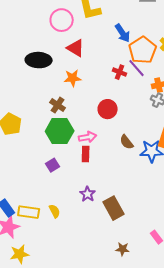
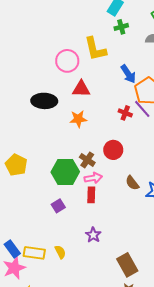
red triangle: (76, 48) -> (81, 89), turned -30
brown cross: (58, 105) -> (87, 160), moved
brown rectangle: (114, 208) -> (127, 265), moved

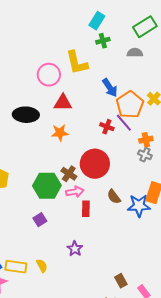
red circle: (113, 150) -> (95, 164), size x1.5
red rectangle: (91, 195) -> (86, 209), moved
brown rectangle: (127, 265) -> (121, 281), moved, size x0.6

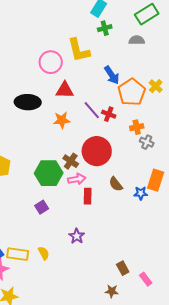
purple line: (124, 123) -> (92, 110), moved
orange cross: (146, 140) -> (137, 127), moved
blue star: (139, 206) -> (141, 193), size x0.6

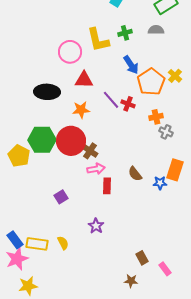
green cross: (105, 28) -> (125, 33), moved
red circle: (97, 151) -> (71, 141), moved
green hexagon: (49, 173) -> (42, 140), moved

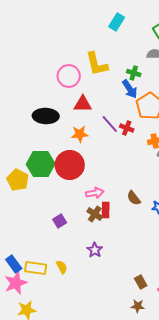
green cross: (125, 33) -> (134, 73), moved, turned 32
brown cross: (90, 151) -> (95, 214), moved
brown star: (131, 281) -> (138, 306), moved

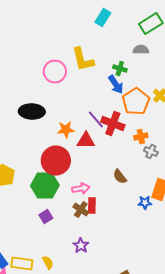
red triangle: (83, 104) -> (86, 140), moved
red cross: (127, 128) -> (113, 124), size x1.6
green hexagon: (41, 164) -> (45, 186), moved
brown semicircle: (134, 198) -> (120, 176), moved

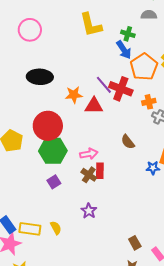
pink circle: (55, 72) -> (30, 30), moved
red circle: (56, 160) -> (48, 126), moved

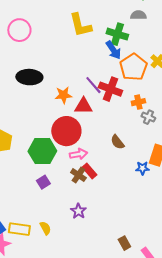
green cross: (128, 34) -> (117, 34), size x1.5
red circle: (48, 126) -> (66, 131), moved
red rectangle: (100, 171) -> (89, 171), turned -42

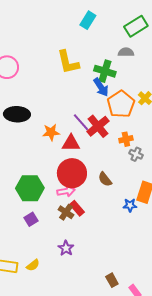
red cross: (110, 89) -> (98, 126), turned 30
red circle: (66, 131) -> (72, 173), moved
yellow semicircle: (45, 228) -> (33, 265), turned 80

